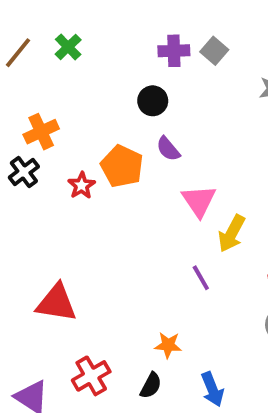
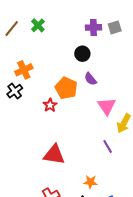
gray square: (214, 51) -> (115, 27), turned 32
red star: (82, 185) -> (50, 105), moved
red triangle: (57, 303) -> (54, 155), moved

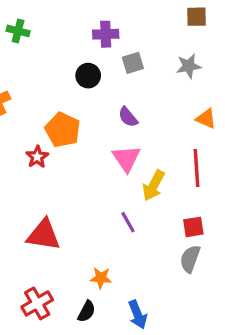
green cross: (38, 25) -> (18, 31), turned -32
gray square: (115, 27) -> (133, 63), moved
purple semicircle: (90, 79) -> (128, 117), moved

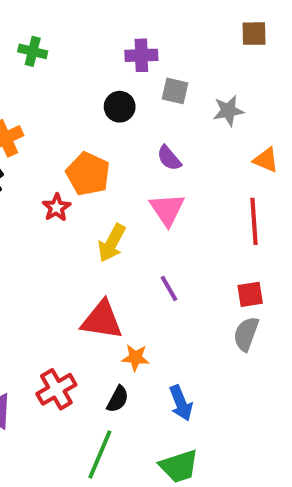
gray square: (133, 63) -> (175, 91), turned 30
gray star: (189, 66) -> (228, 111), moved
yellow arrow: (153, 186) -> (112, 243), moved
red triangle: (44, 235) -> (102, 320), moved

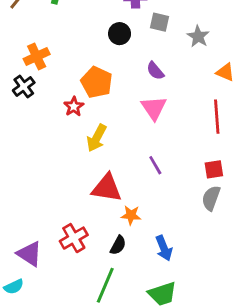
gray star: (228, 111) -> (198, 36), turned -30
yellow arrow: (112, 243) -> (97, 138), moved

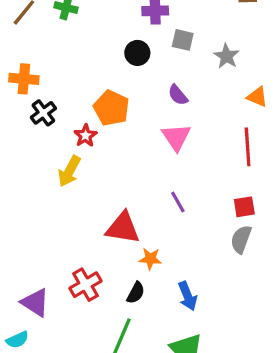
orange cross: (37, 56) -> (24, 79), moved, turned 30
black cross: (24, 87) -> (43, 113), moved
yellow arrow: (97, 138) -> (69, 171), moved

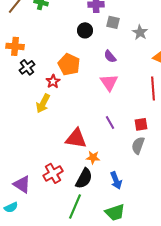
red square: (244, 207) -> (141, 124), moved
gray semicircle: (241, 239) -> (138, 145), moved
black semicircle: (136, 293) -> (84, 178), size x1.5

